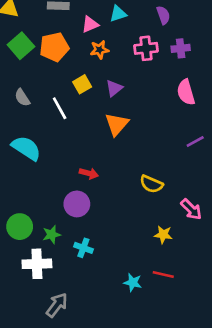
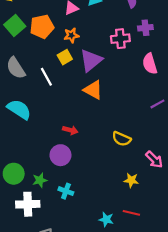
pink cross: (146, 48) -> (120, 39), moved
orange star: (99, 50) -> (71, 35), moved
purple triangle: (114, 88) -> (91, 60), size x1.6
gray semicircle: (22, 98) -> (16, 68), size x1.5
orange triangle: (117, 124) -> (93, 90), turned -42

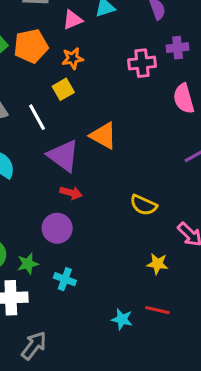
purple triangle: (91, 60) -> (63, 156), moved, turned -45

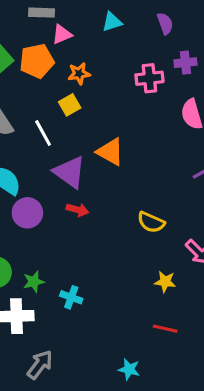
pink triangle: (73, 20) -> (62, 34), moved
purple circle: (57, 228) -> (27, 213), moved
cyan star: (122, 319) -> (129, 369), moved

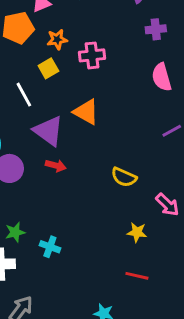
pink cross: (149, 78) -> (92, 55), moved

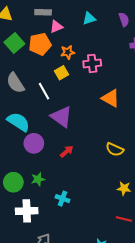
orange triangle: (86, 112) -> (111, 98), moved
red arrow: (56, 166) -> (67, 152), moved, turned -56
green star: (15, 232) -> (38, 179), moved

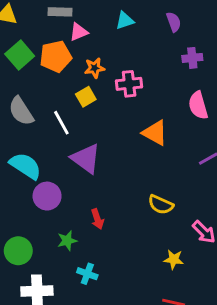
red arrow: (67, 152) -> (97, 219), moved, turned 112
green star: (38, 179) -> (67, 241), moved

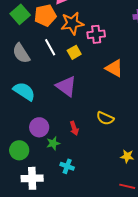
orange star: (95, 68) -> (72, 23), size x1.6
yellow square: (86, 97) -> (74, 52), moved
white line: (61, 123) -> (50, 47), moved
purple circle: (47, 196) -> (39, 127), moved
yellow semicircle: (161, 205) -> (105, 118), moved

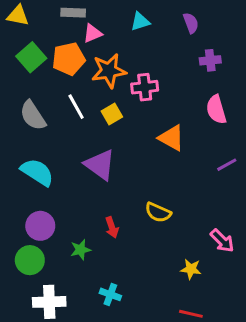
purple circle: (39, 127) -> (40, 226), moved
cyan cross: (67, 166) -> (110, 294), moved

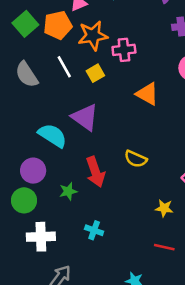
cyan semicircle: (37, 172) -> (53, 136), moved
red arrow: (112, 227) -> (95, 172), size x1.6

